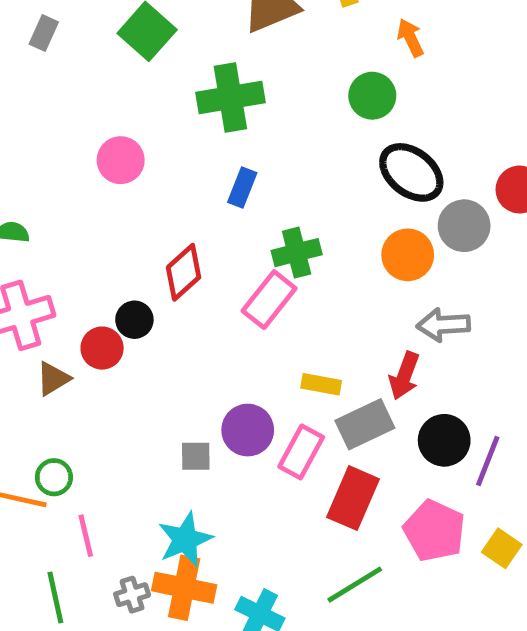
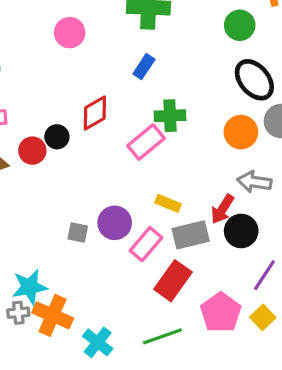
black circle: (444, 440) -> (241, 231), moved
cyan star: (185, 539) -> (30, 287), moved
yellow square: (502, 548) -> (263, 317), moved

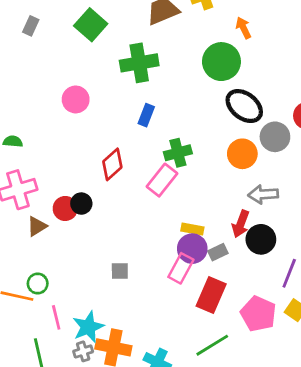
green circle: (240, 25) -> (221, 62), size x1.4
black circle: (57, 137) -> (81, 204), moved
purple circle: (115, 223) -> (192, 249), moved
gray rectangle: (191, 235) -> (218, 252), size x0.6

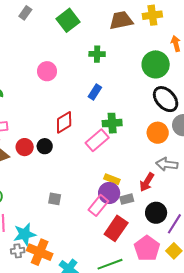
green cross: (139, 63) -> (97, 54), size x0.6
black circle: (81, 204) -> (45, 146), moved
black circle: (261, 239) -> (156, 213), moved

